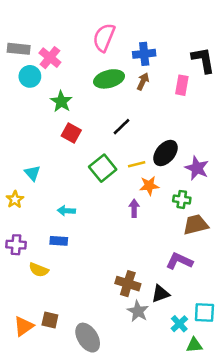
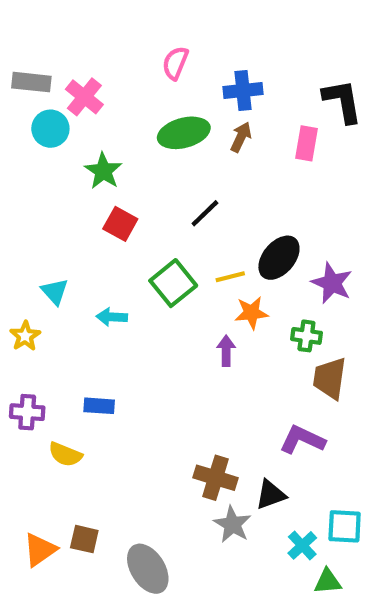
pink semicircle: (104, 37) -> (175, 63), size x0.7
cyan arrow: (66, 211) -> (112, 317), moved
brown trapezoid: (196, 225) -> (330, 378), turned -68

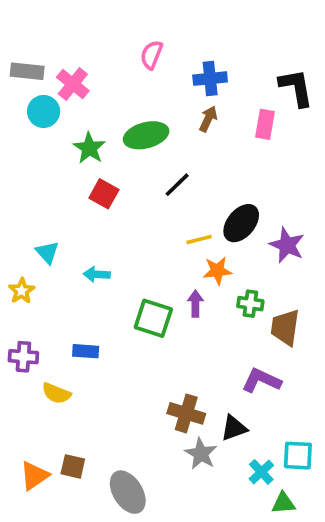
green ellipse: (184, 133) -> (146, 135), moved
green square: (173, 283) -> (153, 318), moved, turned -33
green cross: (306, 336) -> (250, 304), moved

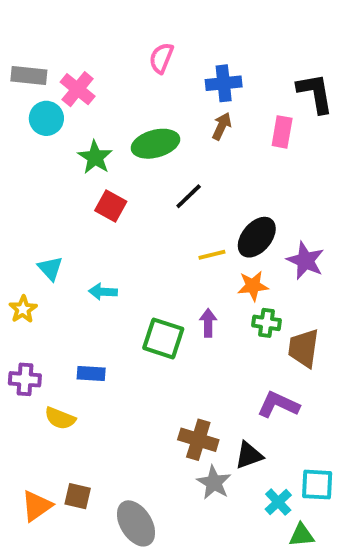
orange star: (217, 271) -> (253, 286), moved

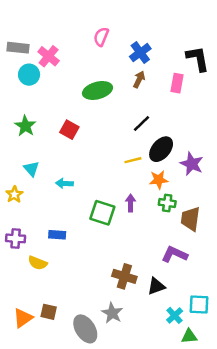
blue cross: (224, 83) -> (140, 53), turned -30
green star: (95, 157) -> (25, 126), moved
black line: (189, 196) -> (142, 123), moved
gray star: (214, 483) -> (112, 313), moved

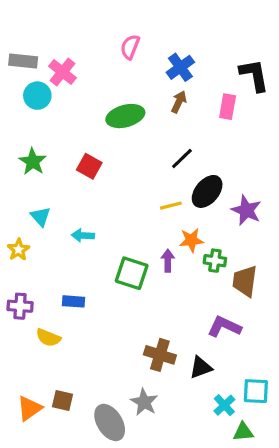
orange star: (159, 180) -> (191, 240), moved

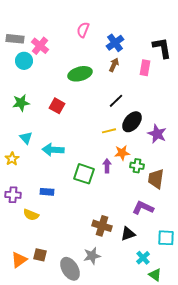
green star: (33, 162) -> (21, 103), turned 30
cyan arrow: (83, 235) -> (53, 150), size x1.5
cyan square: (256, 391) -> (166, 238), moved
gray star: (144, 402) -> (92, 256), turned 30
green triangle: (243, 432) -> (155, 275), turned 40

